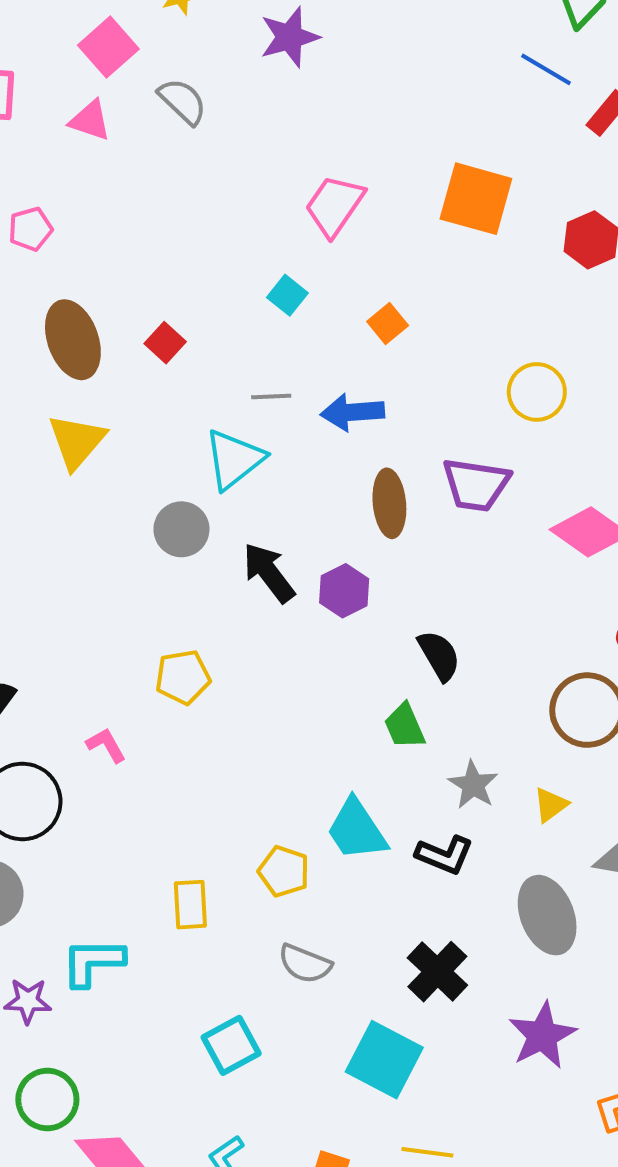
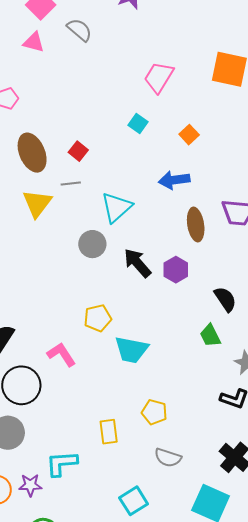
gray line: (271, 396) -> (71, 183), moved
pink L-shape: (106, 745) -> (61, 354), size x1.4
cyan trapezoid: (357, 830) -> (131, 350), moved, turned -42

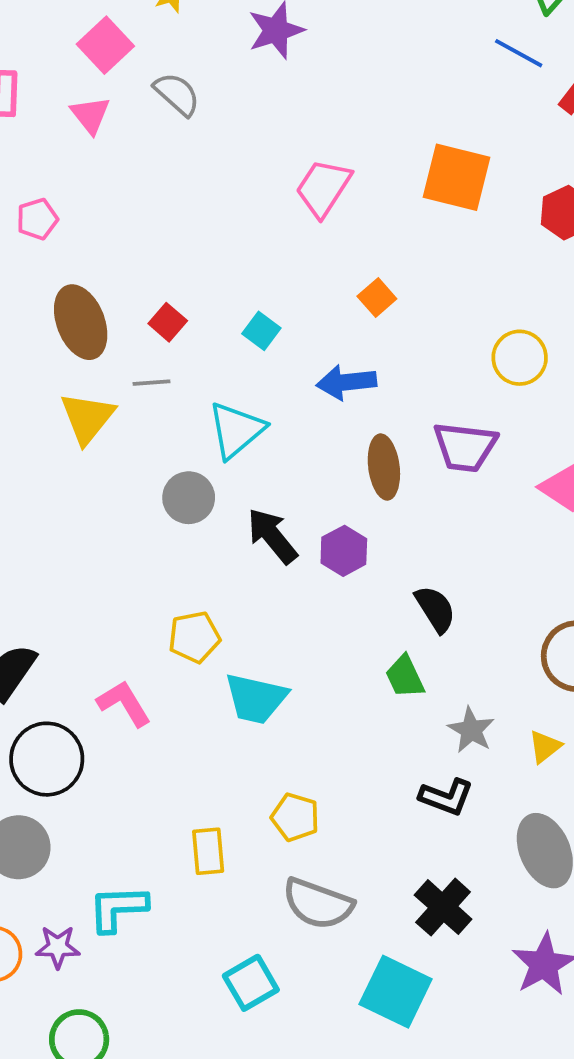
pink triangle: (34, 42) -> (90, 115), turned 35
cyan square: (138, 124) -> (261, 331), moved
gray semicircle: (168, 458) -> (318, 904), size x1.4

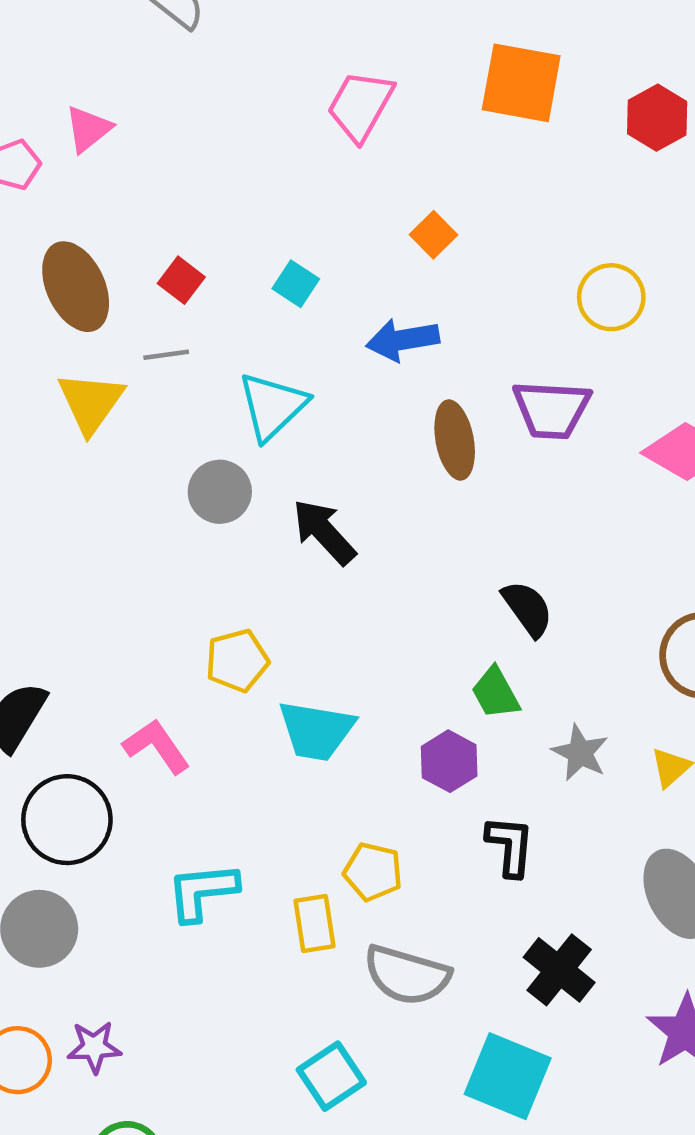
pink triangle: (90, 115) -> (88, 129), moved, turned 33
purple hexagon: (344, 551) -> (449, 761), moved
black L-shape: (446, 797) -> (510, 846), moved, turned -102
yellow rectangle: (208, 851) -> (314, 924), moved
cyan L-shape: (118, 908) -> (202, 892), moved

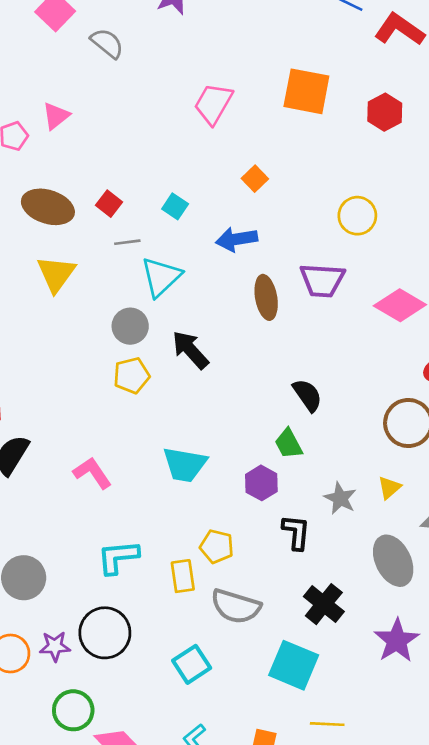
brown ellipse: (76, 287) -> (48, 207), turned -48
gray line: (166, 355) -> (127, 242), moved
yellow pentagon: (237, 661) -> (131, 375), moved
gray star: (580, 753) -> (340, 498), moved
black circle: (67, 820) -> (105, 633), moved

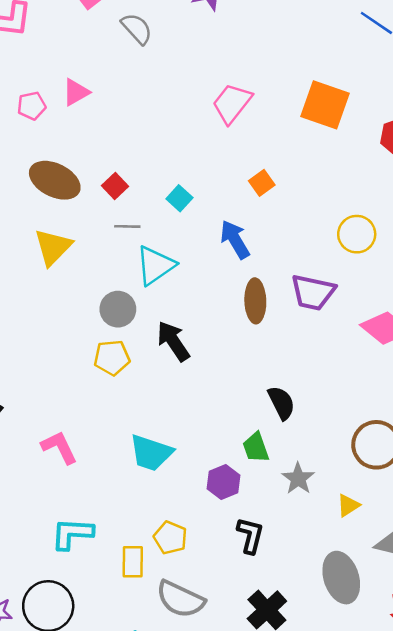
blue arrow: (237, 239) -> (235, 240), turned 60
gray star: (340, 498) -> (298, 479), moved

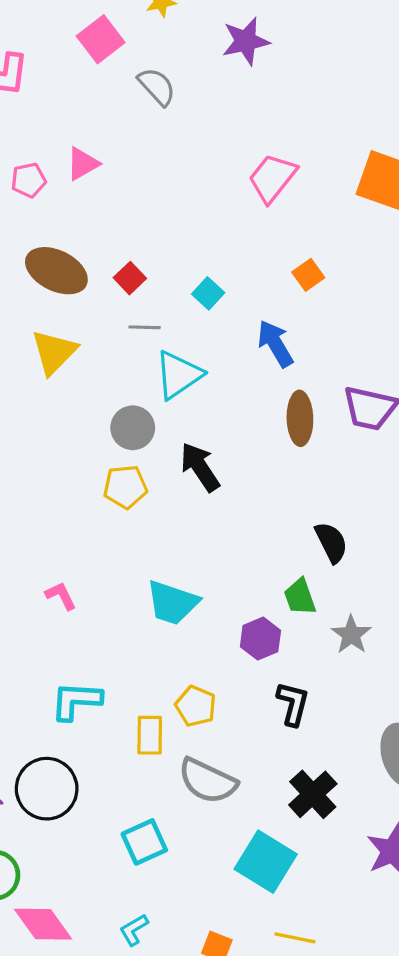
pink L-shape: (59, 447) -> (61, 596), size x0.7

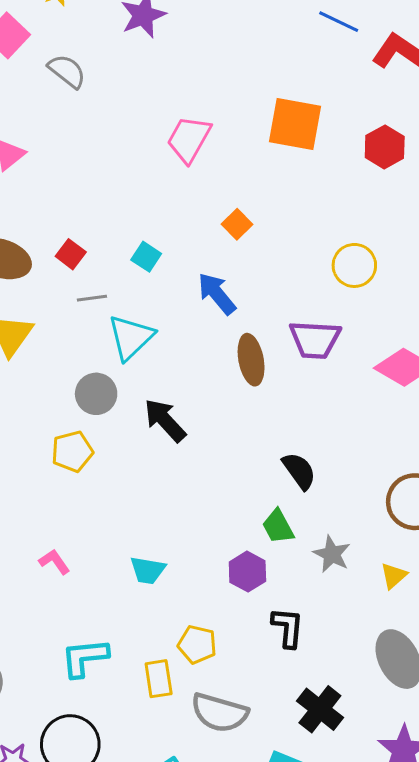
yellow pentagon: (125, 487) -> (72, 451), moved
cyan trapezoid: (172, 603) -> (148, 570), moved, size x0.7

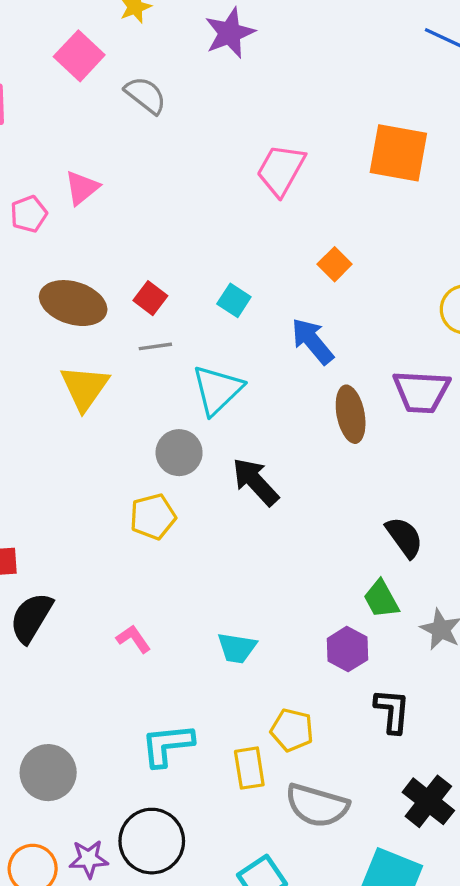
gray line: (92, 298) -> (155, 346), moved

